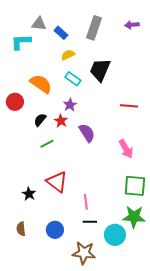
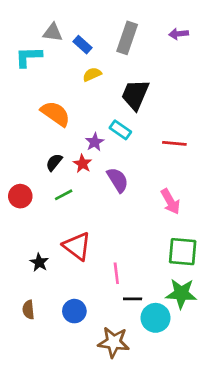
cyan rectangle: (73, 79) -> (120, 130), moved
red circle: (15, 102) -> (20, 196), moved
black line: (90, 222) -> (133, 299), moved

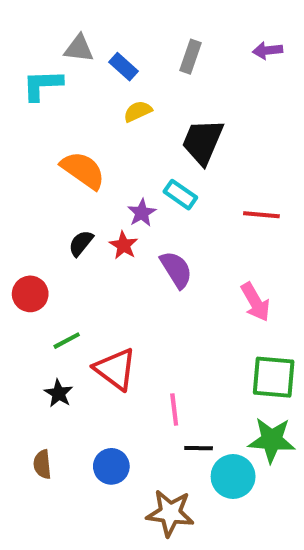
gray rectangle: (127, 38) -> (190, 57), size x0.7
green line: (64, 195) -> (67, 341), moved

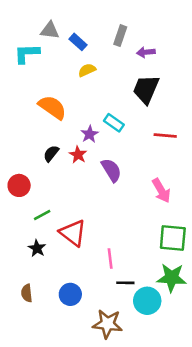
purple arrow: (268, 50) -> (146, 52), moved
black trapezoid: (203, 142) -> (146, 89), moved

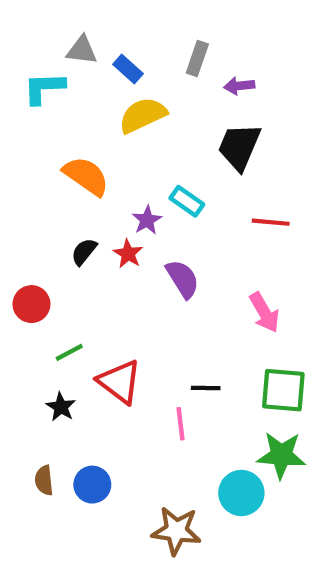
yellow semicircle: (87, 70) -> (143, 115), size x1.6
black line: (125, 283) -> (206, 388), moved
blue circle: (70, 294) -> (92, 485), moved

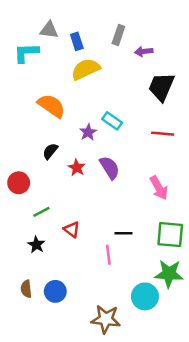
blue rectangle: (128, 69) -> (77, 41), turned 30
black trapezoid: (239, 147) -> (161, 87), moved
red star: (128, 254) -> (77, 168), moved
red triangle: (120, 382) -> (72, 230), size x0.6

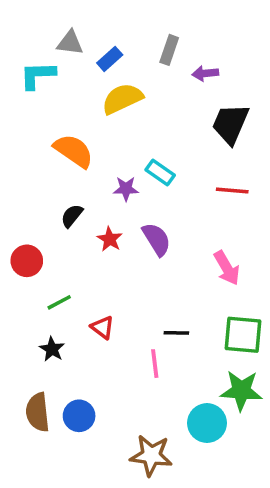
blue rectangle: (77, 41) -> (110, 59), turned 66
purple star: (88, 132) -> (126, 189), turned 30
brown semicircle: (26, 289) -> (38, 412), size x1.5

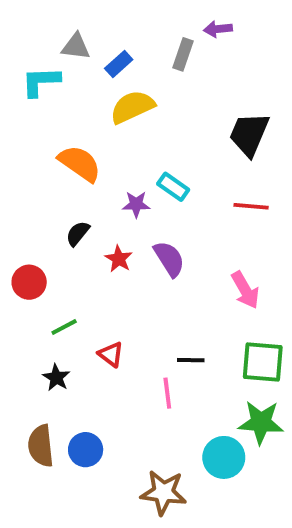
purple arrow: (205, 73) -> (218, 29), moved

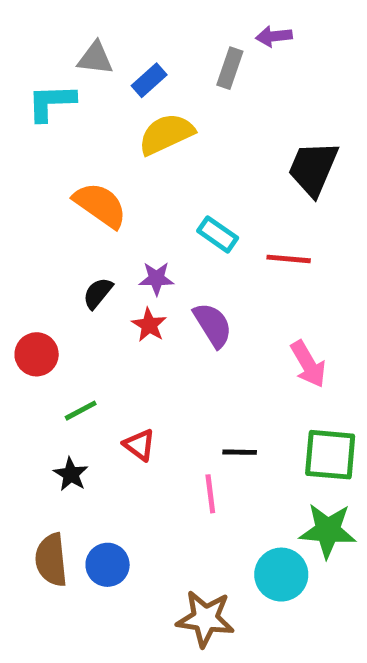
purple star: (136, 204) -> (156, 278), moved
red line: (251, 206) -> (289, 259), moved

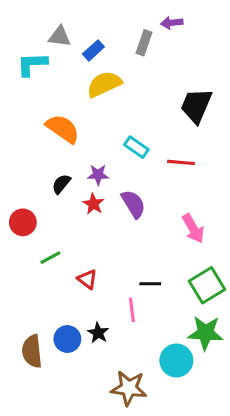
green square: (330, 455) -> (207, 285), turned -36
black star: (71, 474) -> (98, 333), moved
blue circle: (108, 565) -> (67, 339), moved

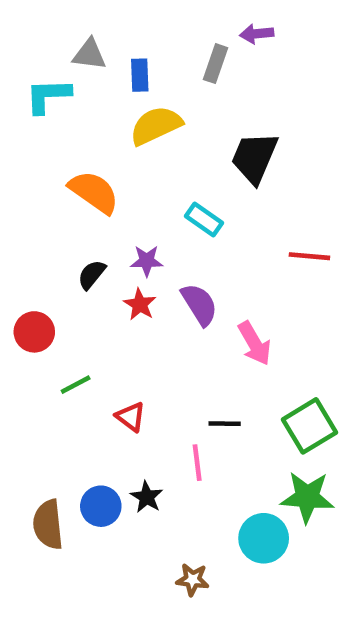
blue rectangle: (93, 50) -> (140, 75), turned -50
black trapezoid: (196, 106) -> (254, 158), moved
red line: (181, 162) -> (309, 256), moved
pink arrow: (193, 228) -> (254, 343), moved
brown star: (129, 388) -> (193, 580), size x0.6

